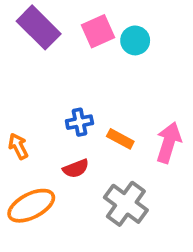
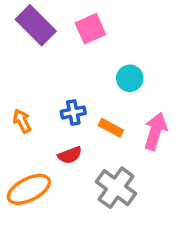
cyan circle: (135, 40) -> (130, 78), moved
orange arrow: (18, 146) -> (22, 121), moved

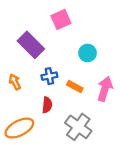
purple rectangle: (36, 25) -> (31, 45), moved
red semicircle: (70, 155) -> (47, 105), turned -63

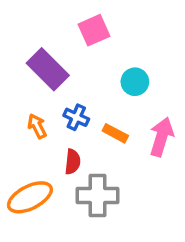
blue cross: (49, 76) -> (76, 117), turned 35
orange arrow: (15, 82) -> (37, 126), moved
gray cross: (78, 127) -> (98, 196), moved, turned -36

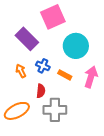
pink square: (94, 30) -> (53, 17), size x1.4
cyan circle: (135, 82) -> (76, 46), size x1.6

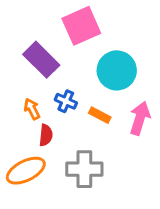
red semicircle: (41, 91) -> (46, 135), moved

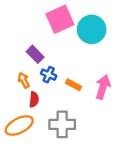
purple rectangle: (41, 60) -> (35, 54), moved, size x0.7
cyan circle: (117, 70) -> (92, 29), moved

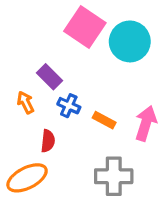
pink square: (60, 19) -> (85, 27), turned -32
orange arrow: (24, 80) -> (25, 102), moved
gray cross: (62, 124) -> (114, 176), moved

